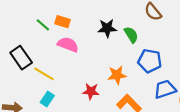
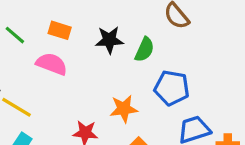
orange rectangle: (63, 22) -> (60, 30), moved
green semicircle: (131, 35) -> (145, 50), turned 56

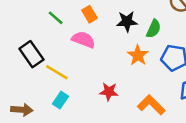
orange rectangle: (60, 30) -> (89, 14), turned 42
orange star: (124, 109) -> (138, 55), moved, turned -30

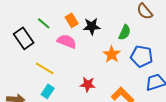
black star: (127, 21) -> (92, 26), moved
black rectangle: (31, 54) -> (24, 38), moved

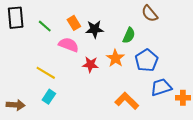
black rectangle: (24, 38) -> (16, 18), moved, turned 30
blue pentagon: (142, 56) -> (147, 60), turned 30
red star: (88, 84) -> (90, 64), moved

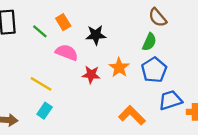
orange rectangle: (74, 23) -> (63, 22), moved
green semicircle: (129, 35) -> (149, 42), moved

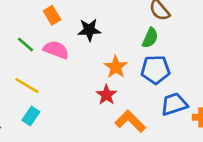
green line: (40, 31) -> (26, 44), moved
blue pentagon: (154, 70) -> (155, 70), turned 30
red star: (91, 75) -> (106, 95), moved, turned 30

